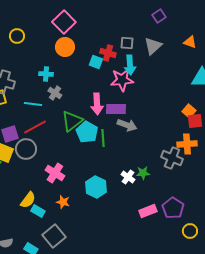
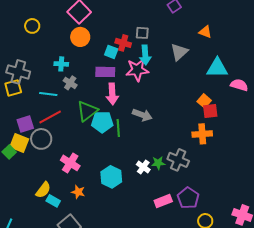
gray triangle: (153, 46) -> (179, 52), moved
purple rectangle: (116, 109) -> (105, 72), moved
cyan pentagon: (87, 132) -> (102, 122), turned -30
gray cross: (172, 158) -> (178, 160), moved

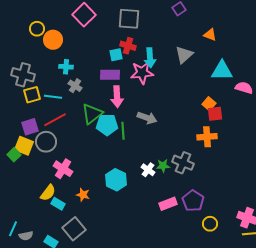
gray square: (142, 33) -> (129, 19), moved, size x1.6
orange circle: (80, 37) -> (53, 40), moved
cyan square: (111, 52) -> (116, 55), turned -32
yellow square: (13, 88) -> (32, 95), moved
pink cross: (70, 163) -> (63, 169), moved

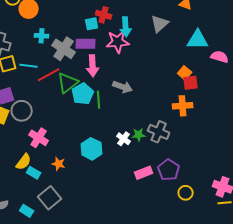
gray cross: (75, 86) -> (64, 49), moved, size x1.6
red line: (55, 120) -> (49, 75), moved
cyan pentagon: (107, 125) -> (83, 94), turned -30

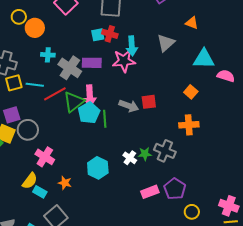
cyan square: (92, 24) -> (98, 35), moved
pink arrow: (93, 66) -> (90, 96), moved
red square: (191, 83) -> (149, 102), moved

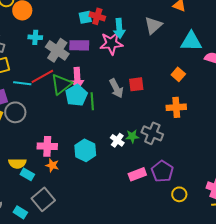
cyan line: (35, 85) -> (22, 83), moved
gray arrow: (129, 106) -> (116, 88), turned 42
pink cross: (45, 157) -> (47, 146), moved, turned -30
yellow semicircle: (30, 181) -> (17, 163), turned 54

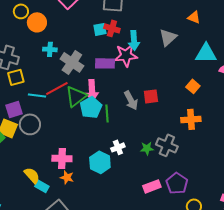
purple rectangle: (79, 45) -> (105, 63), moved
white cross: (117, 140) -> (118, 147), moved, turned 32
yellow semicircle: (17, 163) -> (32, 175), turned -132

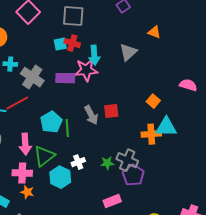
cyan triangle: (206, 53) -> (166, 127), moved
pink arrow: (92, 90) -> (25, 144), moved
green triangle: (76, 96) -> (44, 156), moved
purple pentagon: (177, 183) -> (133, 175), moved

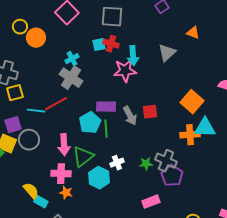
cyan cross: (10, 64) -> (72, 59), moved, turned -32
purple rectangle: (65, 78) -> (106, 107), moved
orange square: (153, 101) -> (192, 102), size x1.6

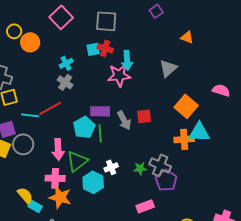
gray triangle: (167, 53) -> (168, 68), moved
gray cross: (71, 78) -> (65, 82), size x0.7
orange star: (66, 193) -> (60, 197), size x1.6

